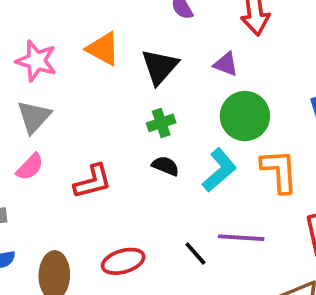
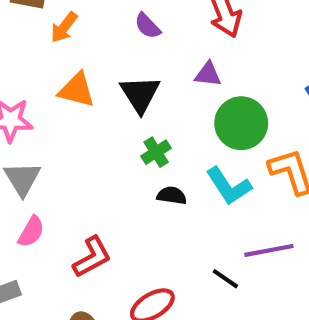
cyan L-shape: (219, 170) -> (229, 186), turned 111
red L-shape: (93, 181) -> (92, 257), moved

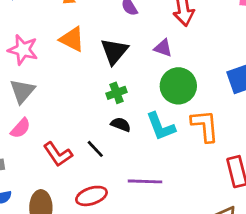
purple line: (269, 250) -> (145, 181), moved
red L-shape: (92, 257) -> (58, 154), turned 72
black line: (225, 279) -> (95, 149), moved

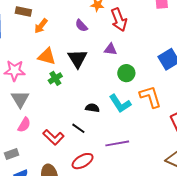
green circle: (178, 86) -> (126, 73), size x0.7
green cross: (117, 93) -> (55, 78), moved

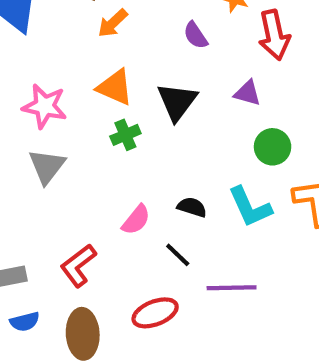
pink semicircle: (24, 125) -> (136, 220), moved
black line: (78, 128) -> (178, 255), moved
red L-shape: (54, 137) -> (78, 266), moved, turned 90

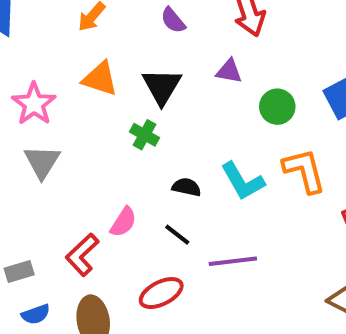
pink star: (45, 106) -> (34, 104), turned 30
green cross: (125, 135) -> (145, 135), moved, turned -32
green circle: (273, 147) -> (277, 107), moved
pink semicircle: (136, 220) -> (123, 222), moved

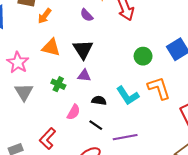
purple triangle: (229, 71) -> (84, 76), moved
green cross: (145, 135) -> (58, 84), moved
pink semicircle: (123, 222) -> (74, 112), moved

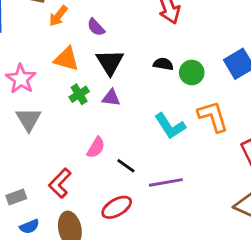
purple semicircle: (87, 15) -> (96, 27), moved
green cross: (58, 84) -> (79, 94), moved, turned 32
black semicircle: (99, 100) -> (163, 64), moved

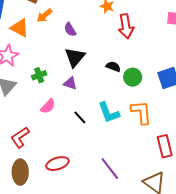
orange triangle: (66, 59) -> (20, 28), moved
green cross: (79, 94) -> (39, 75), moved
pink semicircle: (96, 147) -> (48, 106), moved
black line: (126, 166) -> (80, 117), moved
purple line: (166, 182) -> (110, 168), moved, turned 50

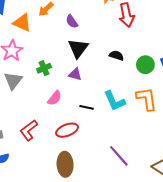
green circle: (133, 77) -> (145, 65), moved
black line: (80, 117) -> (87, 107), turned -32
red ellipse: (57, 164) -> (67, 130), moved
brown ellipse: (20, 172) -> (65, 164), moved

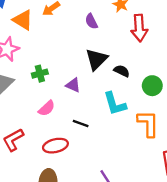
purple semicircle: (72, 21) -> (91, 21), moved
black triangle: (78, 48) -> (97, 59), moved
cyan L-shape: (115, 101) -> (115, 104), moved

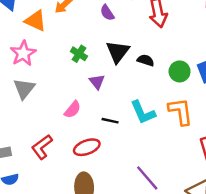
green cross: (40, 74) -> (79, 54), moved, turned -35
purple triangle: (73, 85) -> (97, 82), turned 35
cyan L-shape: (115, 104) -> (143, 112), moved

